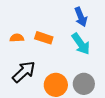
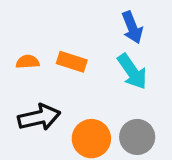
black arrow: (24, 72) -> (39, 117), turned 30

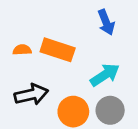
orange rectangle: (72, 62) -> (58, 50), size x1.4
cyan arrow: (132, 72) -> (105, 75), moved, turned -88

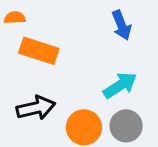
orange semicircle: (22, 50) -> (15, 18), moved
orange rectangle: (58, 50) -> (39, 51), moved

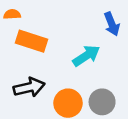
blue arrow: (122, 25) -> (112, 24), moved
cyan arrow: (120, 85) -> (86, 56), moved

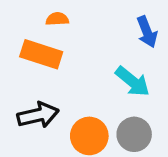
orange semicircle: (12, 14) -> (57, 19), moved
cyan arrow: (86, 56) -> (133, 81), moved, turned 72

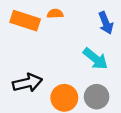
orange semicircle: (57, 19) -> (55, 14), moved
orange rectangle: (41, 54) -> (25, 21), moved

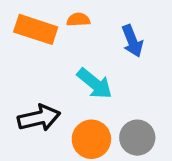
blue arrow: (106, 23) -> (132, 41), moved
cyan arrow: (95, 59) -> (95, 84), moved

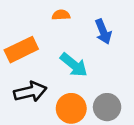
orange rectangle: (36, 29) -> (21, 50), moved, turned -44

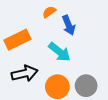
orange semicircle: (61, 15) -> (49, 12), turned -32
blue arrow: (103, 32) -> (69, 25), moved

